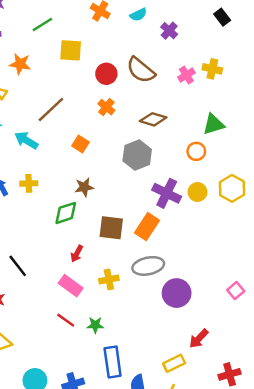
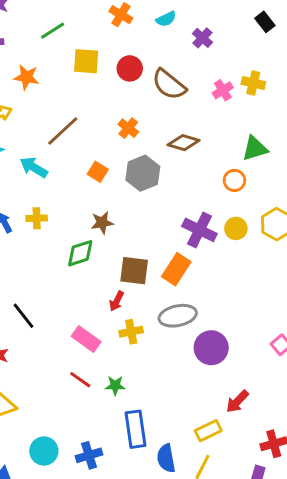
red circle: (106, 74) -> (130, 68), moved
gray hexagon: (137, 155) -> (143, 173), moved
red arrow: (77, 254) -> (117, 301), moved

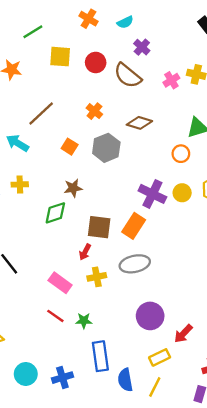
purple cross: (202, 38) -> (142, 47), moved
purple circle: (211, 348) -> (150, 316), moved

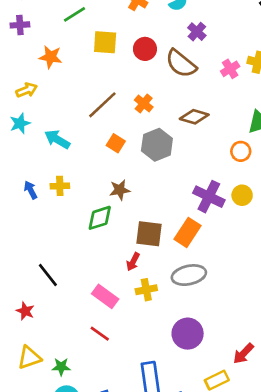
brown line: (41, 113) -> (102, 105), moved
purple circle: (150, 316) -> (188, 334), moved
green star: (84, 321) -> (61, 367), moved

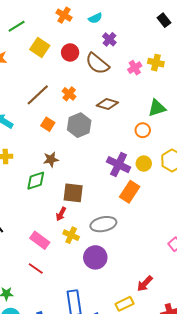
yellow square: (105, 42) -> (40, 47), turned 30
orange rectangle: (188, 232) -> (130, 192), moved
yellow cross: (146, 290) -> (71, 235), turned 35
purple circle: (188, 334) -> (95, 257), moved

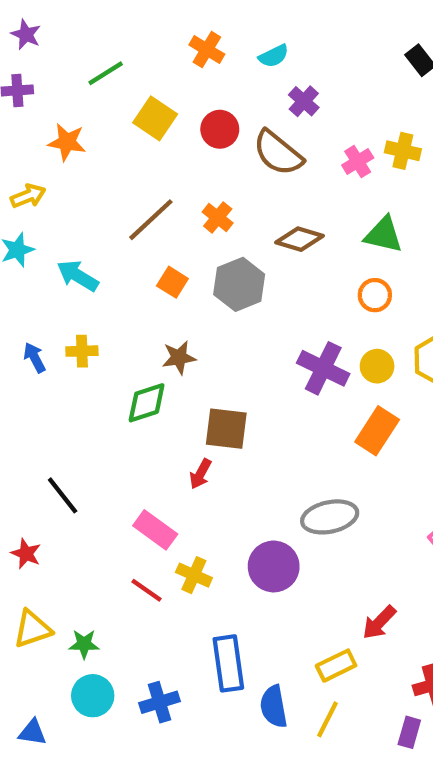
green triangle: (157, 108) -> (383, 235), moved, turned 30
orange rectangle: (130, 192) -> (377, 431), moved
gray ellipse: (103, 224) -> (330, 517), moved
yellow cross: (71, 235) -> (194, 575), moved

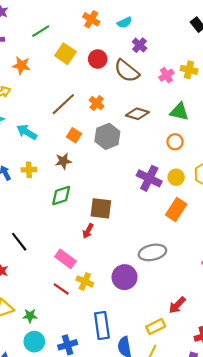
brown star: (179, 358) -> (63, 161), moved

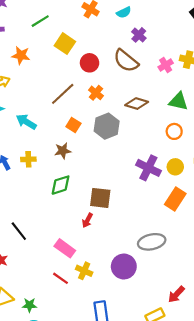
red circle: (98, 59) -> (90, 63), moved

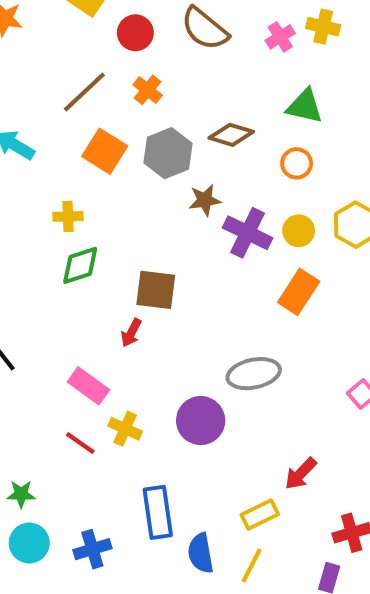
brown diamond: (137, 104) -> (231, 135), moved
orange square: (73, 125) -> (105, 151), size x1.5
brown star: (63, 151) -> (205, 200), moved
yellow cross: (28, 159) -> (68, 216), moved

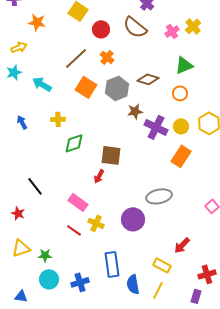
yellow cross: (323, 27) -> (193, 26), turned 35
green triangle: (305, 106) -> (184, 65), turned -36
yellow cross: (68, 216) -> (58, 119), moved
yellow rectangle: (260, 514) -> (162, 265), turned 54

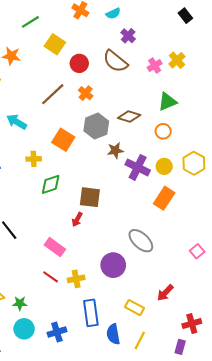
orange square: (86, 87) -> (63, 140), moved
gray ellipse: (159, 196) -> (141, 241), turned 55
yellow cross: (96, 223) -> (76, 279), moved, turned -35
yellow rectangle: (162, 265) -> (134, 308), moved

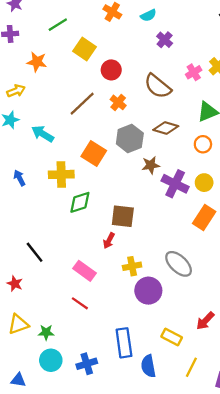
brown semicircle: (115, 61) -> (158, 86), moved
yellow cross: (34, 159) -> (61, 174), size x1.5
yellow cross: (76, 279) -> (132, 266), moved
yellow line: (140, 341) -> (191, 367), moved

